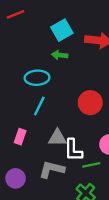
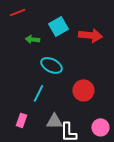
green arrow: (60, 55) -> (32, 39), moved
cyan ellipse: (37, 78) -> (51, 65), moved, turned 30

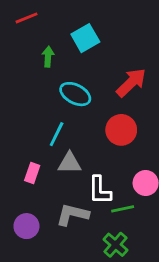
red arrow: (90, 35) -> (131, 83), moved, turned -50
green arrow: (32, 39) -> (48, 57), turned 88
gray triangle: (54, 121) -> (70, 163), moved

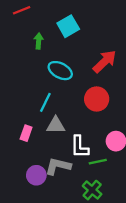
purple circle: (26, 226) -> (36, 175), moved

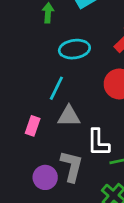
cyan ellipse: (60, 71) -> (74, 49), turned -35
gray L-shape: (58, 166) -> (72, 166), turned 90

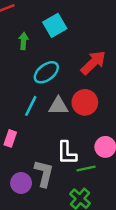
cyan ellipse: (74, 49) -> (46, 72), turned -30
gray triangle: (69, 116) -> (58, 106), moved

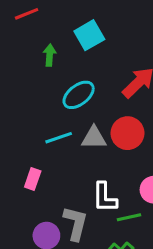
cyan line: (31, 106) -> (59, 138), turned 45

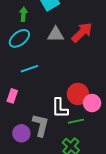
cyan ellipse: (79, 95) -> (19, 38), moved
red circle: (128, 133) -> (78, 94), moved
gray triangle: (94, 138) -> (56, 34), moved

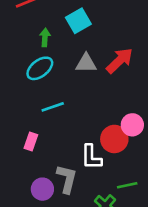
pink circle: (92, 103) -> (132, 125), moved
green line: (76, 121) -> (127, 185), moved

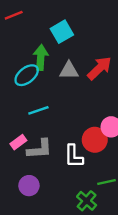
green arrow: (45, 37) -> (41, 58), moved, size x1.5
pink rectangle: (31, 142) -> (18, 142), turned 35
gray L-shape: (67, 179) -> (40, 149), moved, turned 72

